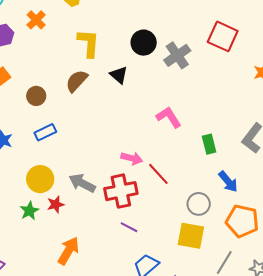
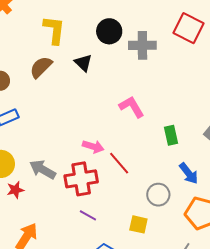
gray cross: (177, 55) -> (142, 45), turned 32
yellow square: (191, 236) -> (138, 224), moved, size x0.7

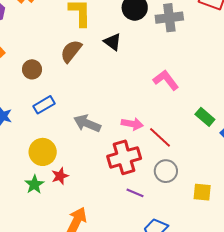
green rectangle: (171, 135) -> (205, 117), moved, turned -30
gray arrow: (43, 169) -> (87, 123), moved
gray circle: (158, 195) -> (166, 171), moved
yellow square: (138, 224) -> (202, 192), moved

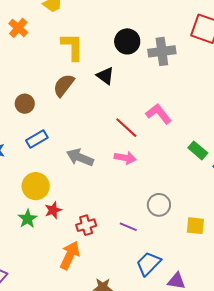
red line: (160, 137) -> (126, 128), moved
red cross: (124, 157) -> (86, 225), moved, size x0.6

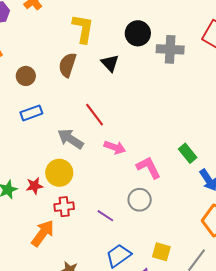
brown semicircle: (64, 85) -> (67, 65), turned -30
pink L-shape: (159, 114) -> (149, 168), moved
red line: (126, 128) -> (95, 115), moved
yellow circle: (36, 186) -> (59, 173), moved
yellow square: (195, 226) -> (161, 252), moved

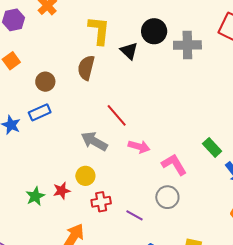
black triangle: (110, 63) -> (129, 51), moved
blue rectangle: (31, 113) -> (40, 112), moved
yellow circle: (59, 173) -> (85, 176), size x0.7
red cross: (64, 207) -> (101, 202), moved

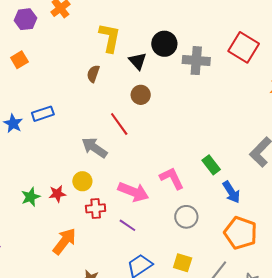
brown semicircle: (86, 68) -> (93, 74), size x0.7
brown circle: (45, 82) -> (141, 95), moved
pink arrow: (139, 147) -> (133, 192), moved, size x1.4
gray circle: (167, 197) -> (186, 217), moved

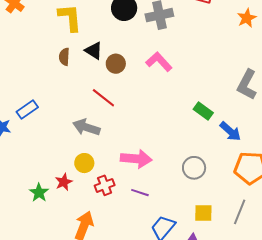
black triangle: (138, 61) -> (94, 51), moved
pink L-shape: (172, 178) -> (159, 62), moved

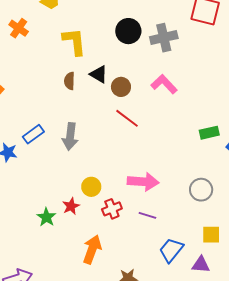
red line: (103, 98) -> (127, 118), moved
green rectangle: (203, 111) -> (209, 133), turned -48
gray arrow: (86, 127) -> (70, 136), moved, turned -100

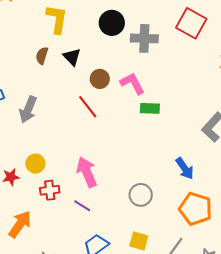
brown circle: (121, 87) -> (100, 79), moved
green rectangle: (209, 133) -> (150, 108), moved
pink arrow: (143, 182) -> (87, 172), turned -132

